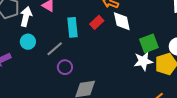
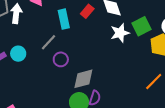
cyan circle: (28, 42) -> (18, 54), moved
white star: (143, 61) -> (120, 33), moved

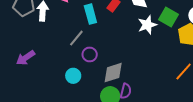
green square: (142, 26) -> (168, 17), turned -30
cyan circle: (18, 54) -> (73, 76), moved

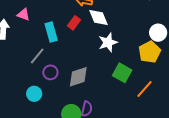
green square: (168, 17) -> (122, 73), moved
gray diamond: (113, 73) -> (78, 77), moved

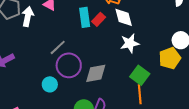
cyan rectangle: (51, 32) -> (85, 17), moved
purple circle: (50, 72) -> (69, 65), size x1.6
orange line: (145, 89) -> (140, 94), moved, turned -54

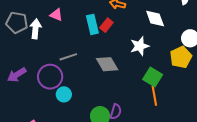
white diamond: (124, 17) -> (155, 18), moved
gray line: (58, 47) -> (68, 57), turned 30
purple circle: (69, 65) -> (50, 77), moved
gray diamond: (96, 73) -> (107, 64), moved, turned 75

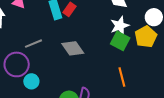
white star: (140, 46) -> (120, 26), moved
green square: (153, 77) -> (120, 41), moved

